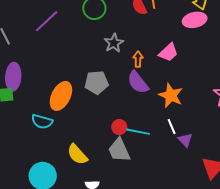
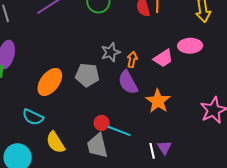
pink ellipse: (195, 20) -> (190, 46), moved
gray star: (114, 43) -> (111, 52), moved
cyan semicircle: (42, 122) -> (33, 117), moved
white line: (172, 127) -> (152, 151), moved

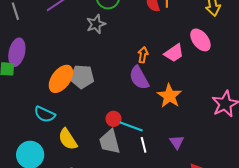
pink ellipse: (190, 46) -> (200, 40), turned 55
gray star: (111, 52) -> (96, 24), moved
gray pentagon: (87, 75) -> (82, 77), moved
white line: (152, 151) -> (144, 145), moved

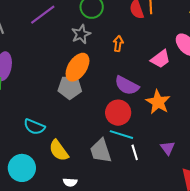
orange arrow: (143, 55) -> (118, 44), moved
purple semicircle: (139, 78) -> (127, 85), turned -30
orange ellipse: (61, 79) -> (77, 67), moved
red circle: (114, 119) -> (118, 113), moved, size x1.6

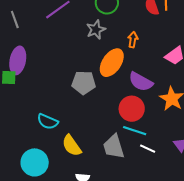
orange ellipse: (77, 67) -> (112, 63), moved
white line: (135, 152) -> (148, 149), turned -49

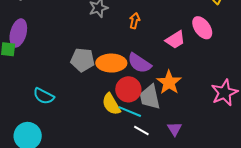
orange ellipse: (112, 63) -> (111, 63), moved, turned 52
yellow semicircle: (72, 146) -> (111, 104), moved
gray trapezoid: (114, 147) -> (150, 97), moved

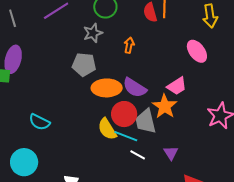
pink trapezoid: (175, 40) -> (177, 86), moved
gray pentagon: (82, 60) -> (84, 65), moved

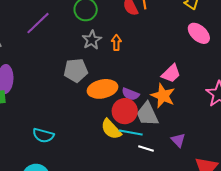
gray star: (93, 33) -> (92, 40), moved
pink ellipse: (197, 51) -> (199, 33), moved
purple semicircle: (135, 88) -> (130, 94), moved, size x0.7

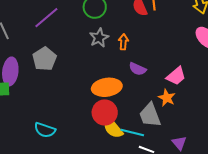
gray pentagon: (76, 70) -> (44, 59), moved, turned -30
purple semicircle: (130, 94) -> (137, 69), moved
orange star: (163, 96) -> (167, 98), size x0.7
red circle: (125, 111) -> (105, 112), moved

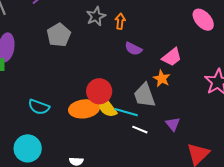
gray pentagon: (44, 59) -> (59, 35), moved
orange ellipse: (107, 87) -> (84, 109), moved

